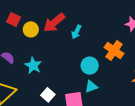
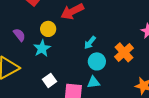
yellow circle: (31, 29) -> (48, 29), moved
cyan arrow: (76, 32) -> (90, 43), moved

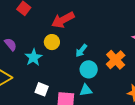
yellow circle: (48, 29) -> (52, 42), moved
white square: (50, 80) -> (42, 89), turned -32

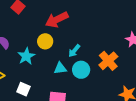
white square: (42, 89) -> (23, 89), moved
cyan triangle: (86, 90) -> (60, 68), moved

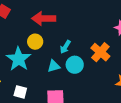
red arrow: (57, 20) -> (44, 18), turned 35
cyan star: (26, 56) -> (19, 59), size x1.4

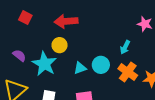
cyan arrow: (65, 47) -> (125, 47), moved
orange cross: (100, 52) -> (128, 72), moved

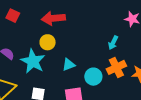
cyan circle: (101, 65) -> (93, 77), moved
orange cross: (128, 72) -> (116, 67), turned 30

